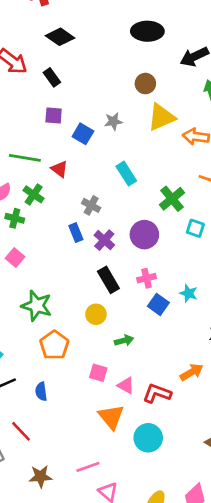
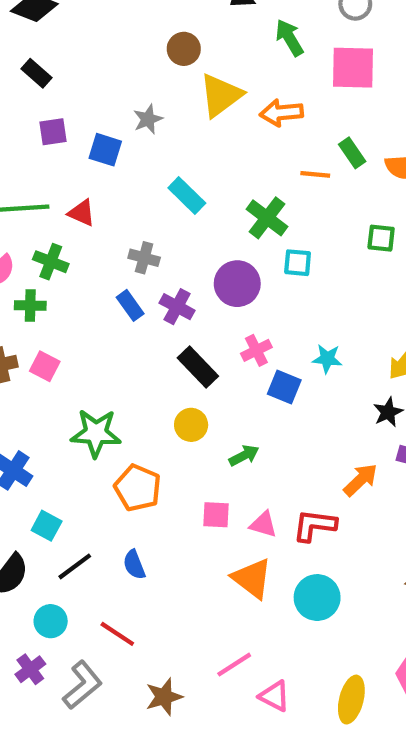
cyan square: (195, 228) -> (298, 263), moved

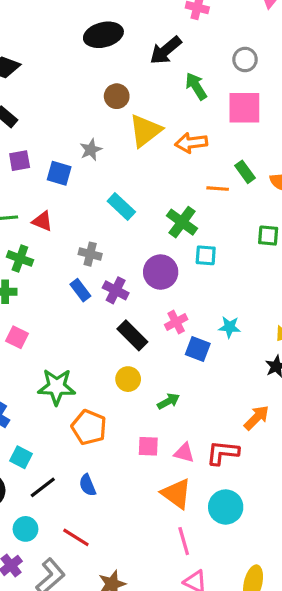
pink line: (234, 665) -> (184, 541), moved, turned -72

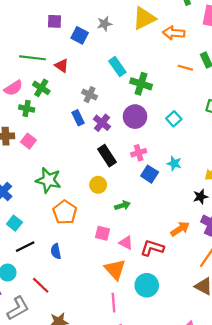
green cross: (182, 222) -> (141, 84), moved, turned -30
cyan square: (206, 255) -> (174, 119), moved, turned 32

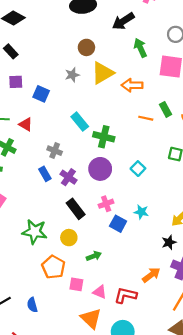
gray star: (104, 24) -> (72, 75), moved
green star: (48, 180) -> (35, 232), moved
orange pentagon: (65, 212) -> (53, 267), moved

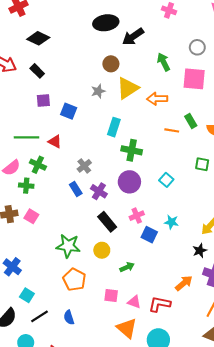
black arrow: (123, 21) -> (133, 37), moved
cyan rectangle: (80, 122) -> (114, 127), moved, turned 60
gray cross: (55, 151) -> (84, 166), turned 32
orange pentagon: (53, 267) -> (74, 280), moved

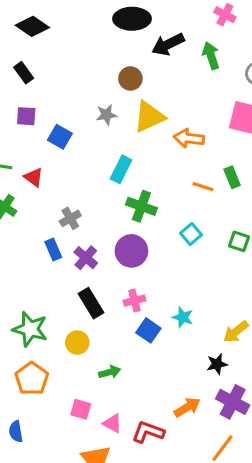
green arrow: (164, 62) -> (211, 56), moved
cyan square: (166, 180) -> (191, 234), moved

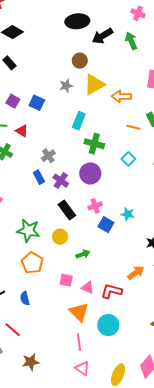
purple square: (26, 116) -> (13, 101), moved, turned 32

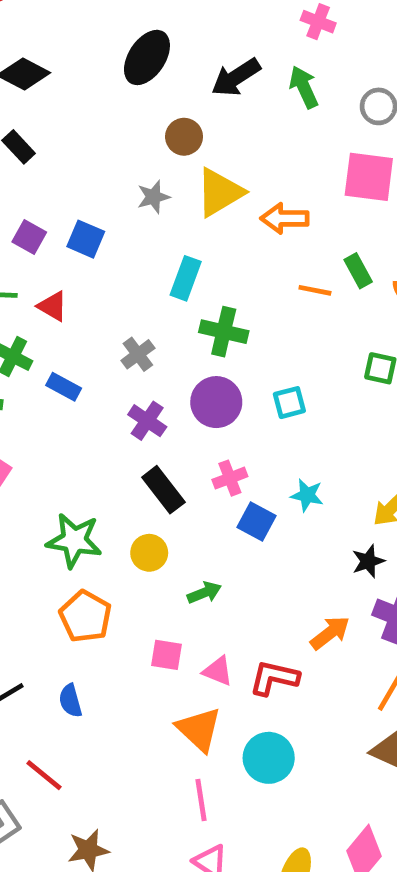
black ellipse: (77, 21) -> (147, 57), moved, turned -50
gray cross: (48, 156) -> (138, 354), moved
cyan square: (128, 159) -> (289, 403), moved, turned 32
blue rectangle: (39, 177) -> (64, 387), moved, turned -32

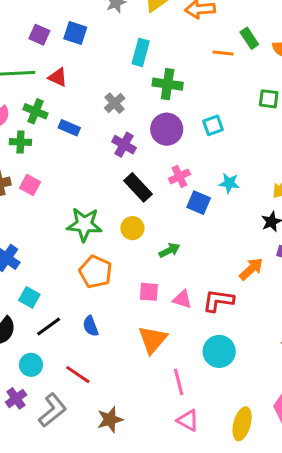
orange triangle: (199, 729) -> (153, 340), moved, turned 32

